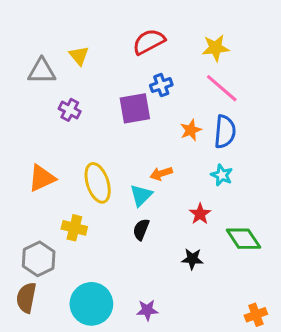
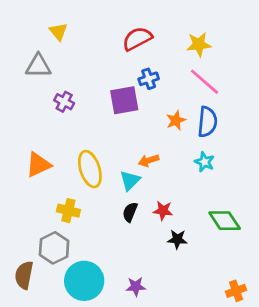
yellow triangle: (79, 56) -> (58, 32), moved
red star: (200, 214) -> (163, 211), moved, turned -30
gray hexagon: (39, 259) -> (54, 248), moved

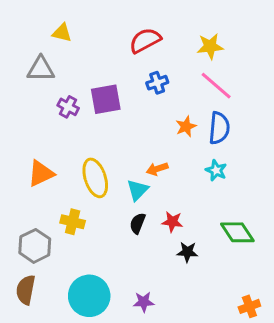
yellow triangle: (58, 32) -> (62, 33), turned -36
purple square: (124, 100) -> (106, 99), moved
gray hexagon: (54, 248) -> (35, 246), moved

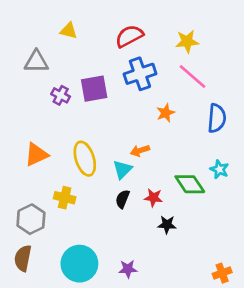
yellow triangle: (62, 33) -> (69, 31), moved
blue cross: (157, 83) -> (140, 74), size x1.6
blue semicircle: (219, 128) -> (217, 118), moved
cyan star: (216, 170) -> (219, 169), moved
green diamond: (237, 232) -> (190, 184), moved

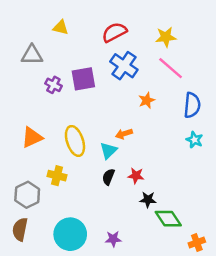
blue cross: (140, 74) -> (124, 66), turned -36
cyan star: (219, 169) -> (194, 140), moved
green diamond: (190, 184) -> (168, 219), moved

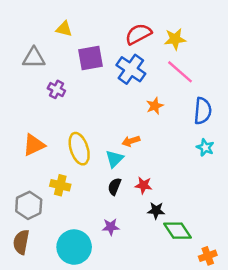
red semicircle: (114, 32) -> (138, 34), moved
purple square: (83, 79) -> (91, 58), moved
purple star: (113, 239) -> (111, 227), moved

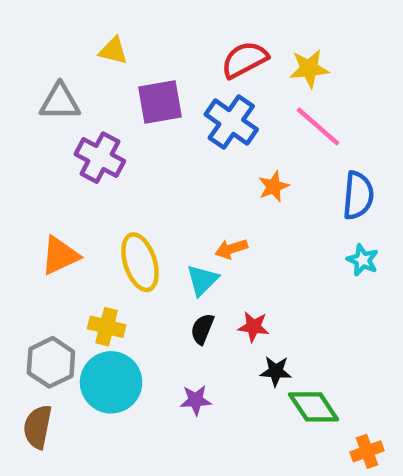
purple cross: (56, 89) -> (100, 158), size x1.5
cyan circle: (74, 247) -> (111, 382), moved

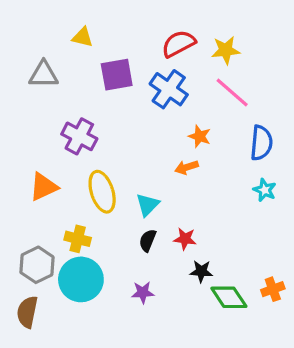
purple cross: (100, 158) -> (79, 136), moved
orange star: (274, 187) -> (200, 136), turned -30
orange arrow: (231, 249) -> (187, 167), moved
orange cross: (367, 451) -> (273, 289), moved

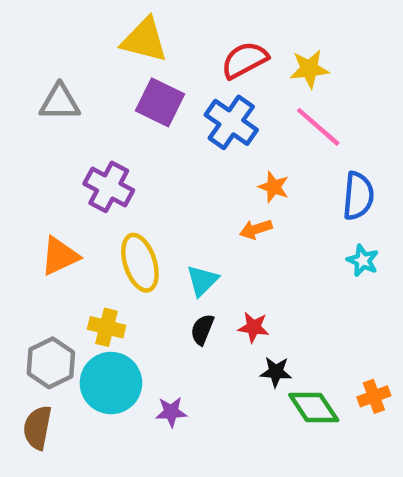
yellow triangle: (83, 37) -> (144, 40), moved, size x1.6
purple square: (117, 75) -> (160, 102), turned 36
purple star: (143, 292) -> (171, 412), moved

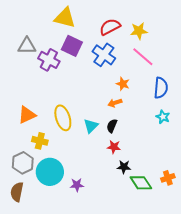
purple cross: (109, 187) -> (49, 60), moved
yellow cross: (107, 327) -> (40, 141), moved
black semicircle: (202, 330) -> (112, 126), moved

